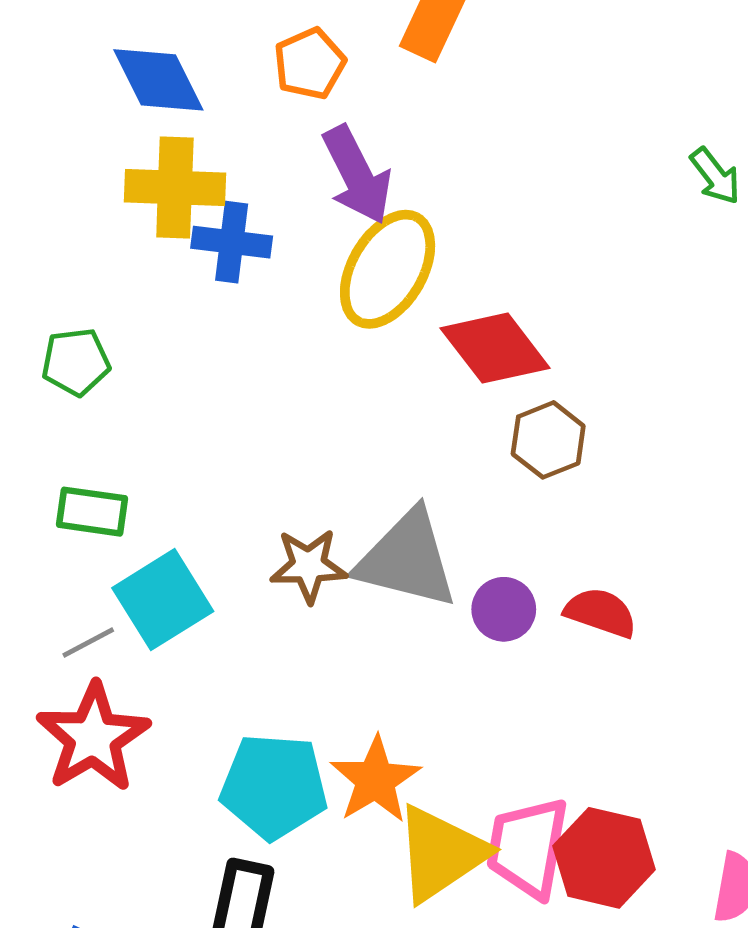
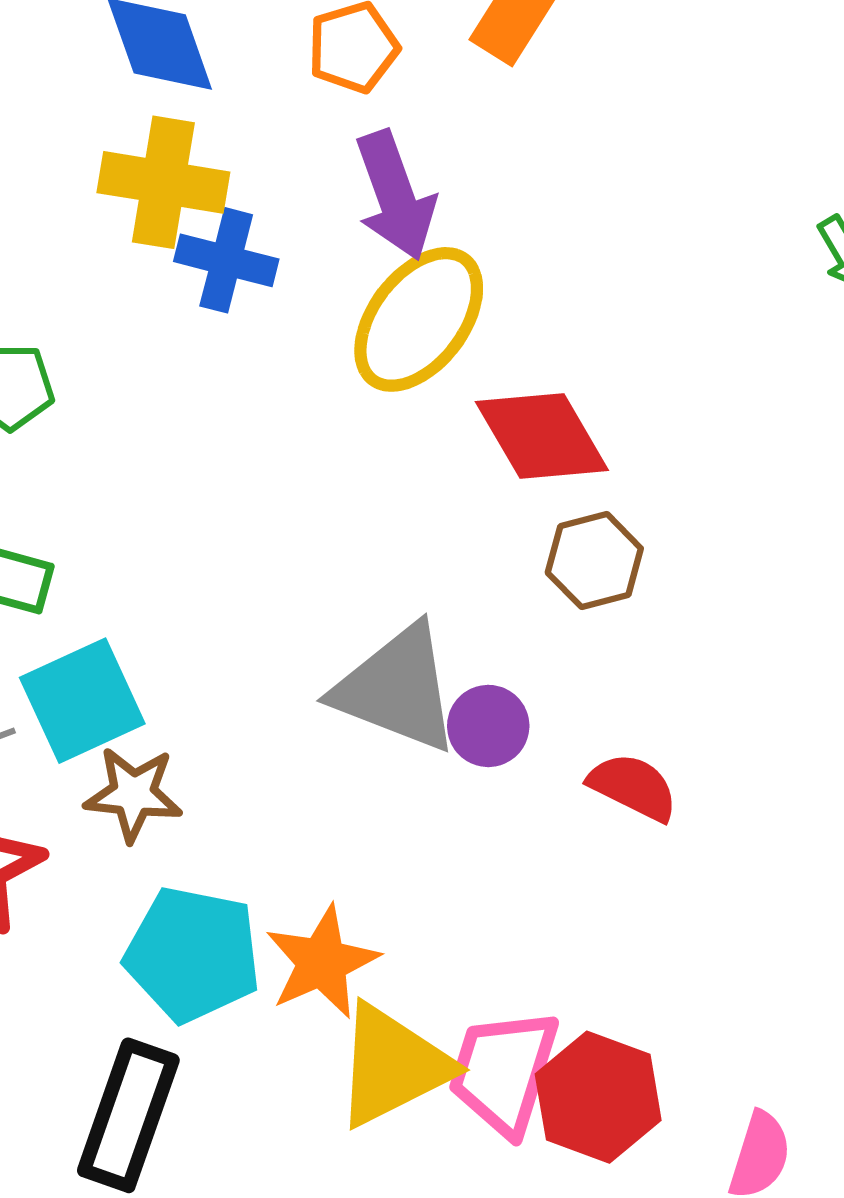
brown star: (309, 566) -> (133, 794), moved
purple circle: (504, 609) -> (488, 726), moved

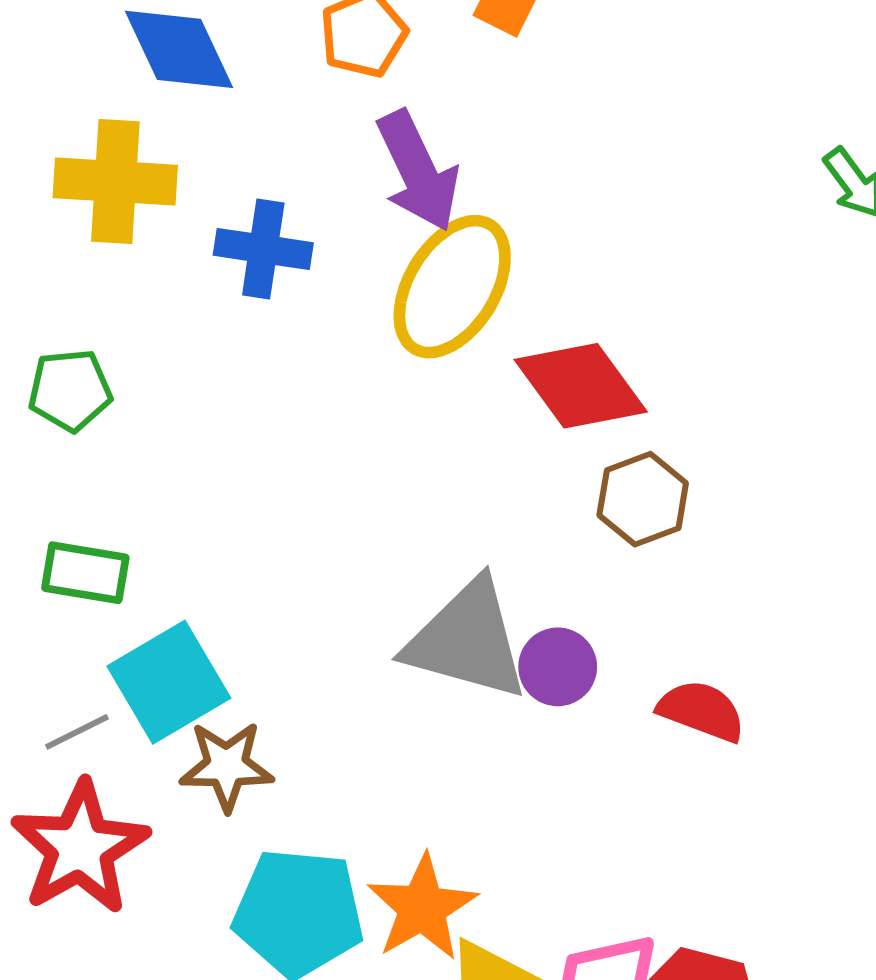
yellow cross: (163, 182) -> (115, 182), moved

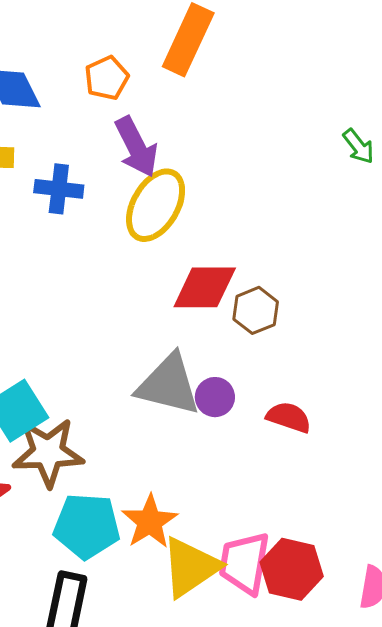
red diamond: (581, 386) -> (205, 287), moved, turned -52
brown star: (227, 766) -> (48, 452), size x1.5

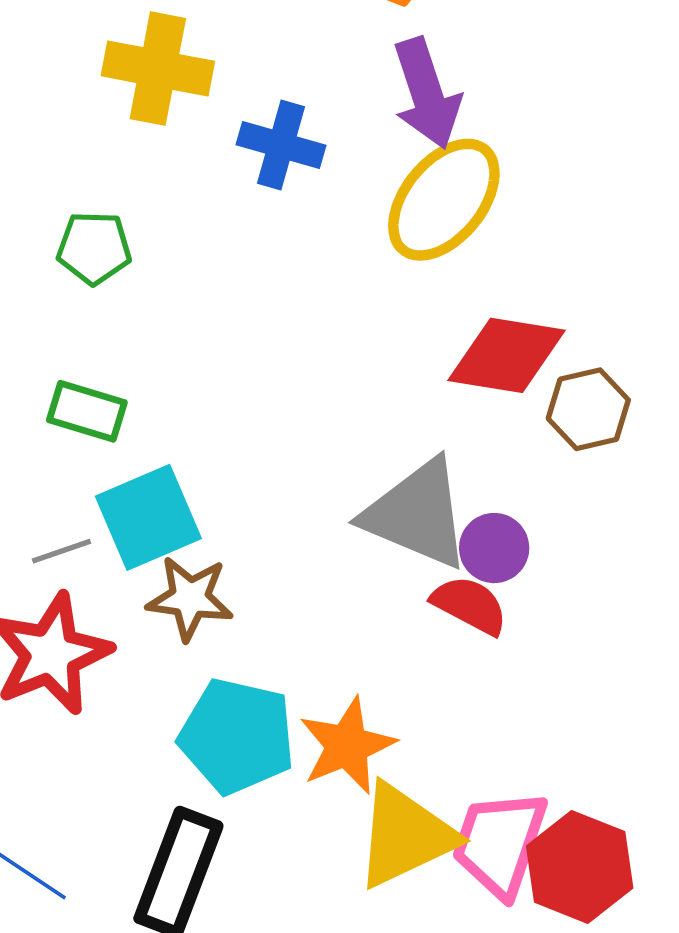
red semicircle: (289, 417) -> (470, 605), moved
brown star: (48, 452) -> (190, 598), size x0.7

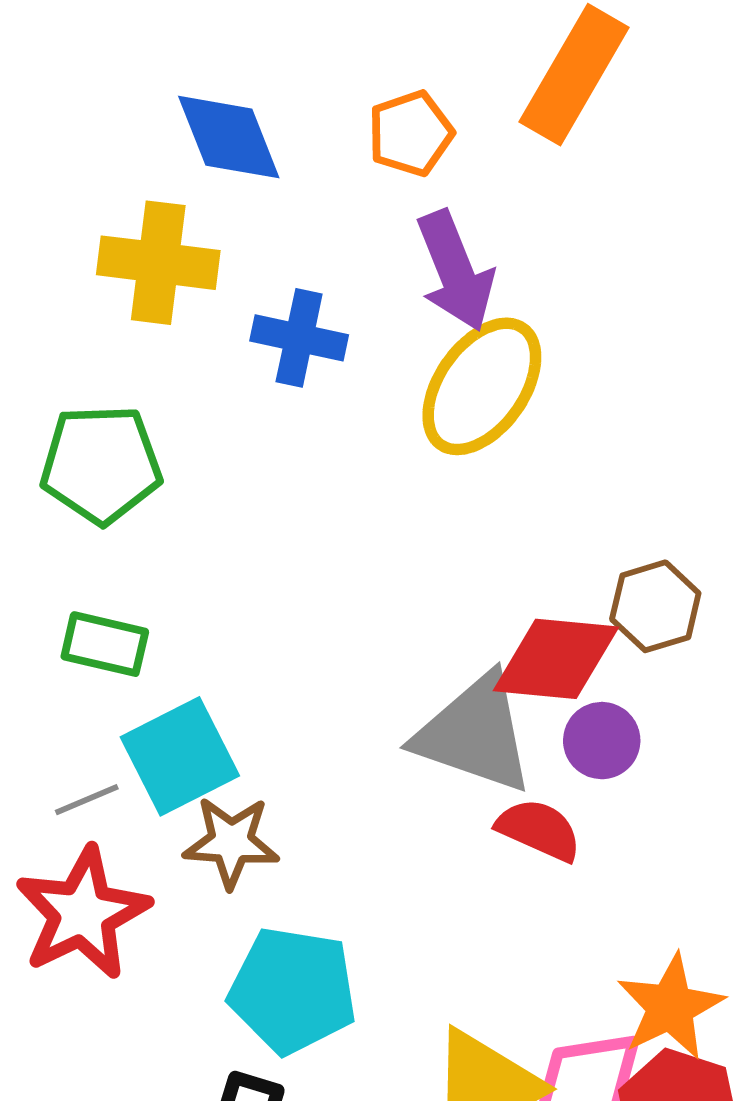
green pentagon: (94, 248) -> (101, 464), size x1.5
red diamond: (507, 355) -> (556, 659), moved
purple circle: (494, 548) -> (602, 741), moved
orange star: (347, 746) -> (670, 1007), moved

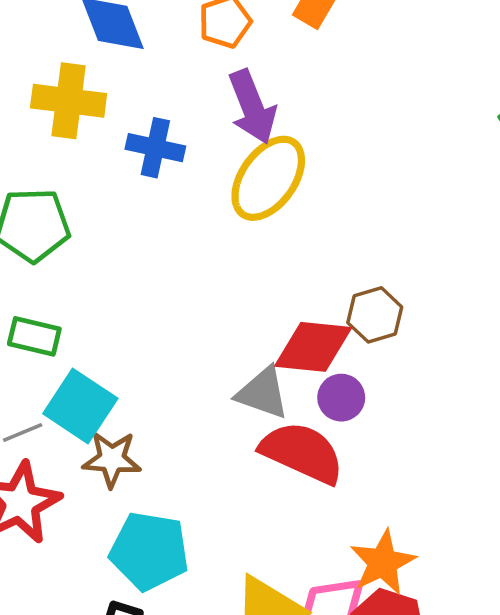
gray triangle: (475, 734) -> (263, 393), size x0.7
cyan square: (180, 756) -> (80, 406), turned -30
red semicircle: (539, 830) -> (302, 453), size x1.6

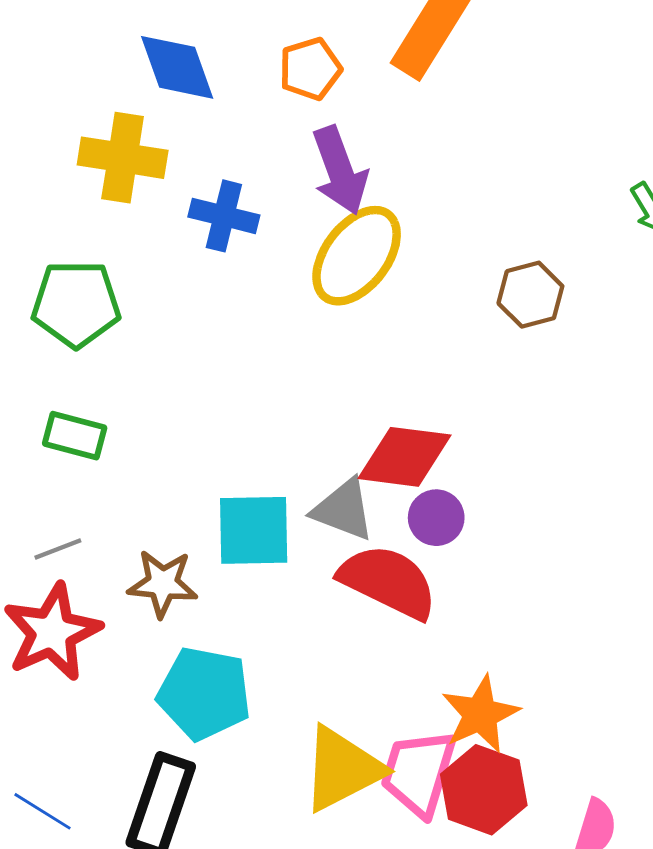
brown hexagon: (375, 315) -> (530, 295), moved
cyan square: (80, 406) -> (254, 530), moved, turned -36

